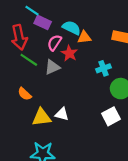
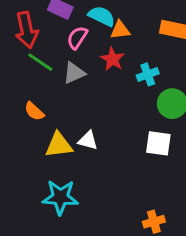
red star: (69, 53) -> (112, 59), moved
white square: (111, 116) -> (158, 143), turned 36

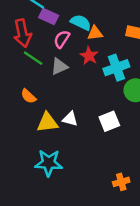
cyan cross: (148, 74) -> (116, 68), size x1.5
white square: (158, 143) -> (109, 121), moved, turned -30

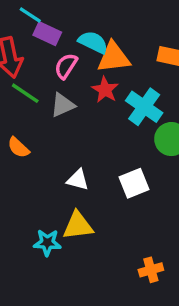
orange triangle: (95, 33) -> (114, 57), size x1.5
cyan cross: (116, 68) -> (144, 107), turned -35
yellow triangle: (47, 122) -> (78, 226), moved
cyan star: (49, 163) -> (47, 243), size x0.7

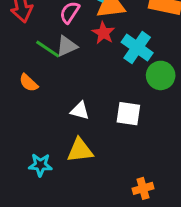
green line: (25, 93) -> (48, 49), moved
white square: (134, 183) -> (128, 114), turned 30
cyan star: (47, 243) -> (40, 165), moved

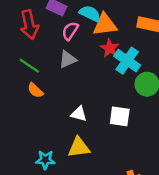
red star: (103, 33) -> (110, 48), moved
green line: (48, 49) -> (29, 66), moved

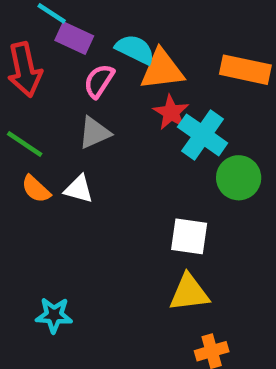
white triangle: (79, 114) -> (79, 189), moved
yellow triangle: (79, 147) -> (189, 293), moved

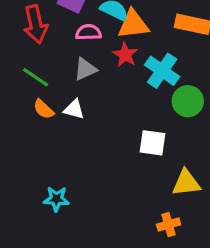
pink semicircle: (99, 81) -> (88, 32), turned 55
red star: (171, 112) -> (125, 55), moved
yellow triangle: (189, 293) -> (186, 183), moved

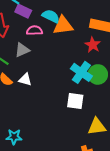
red star: (125, 55) -> (93, 45), moved
gray triangle: (85, 69) -> (22, 50), moved
cyan cross: (162, 71) -> (81, 72), moved

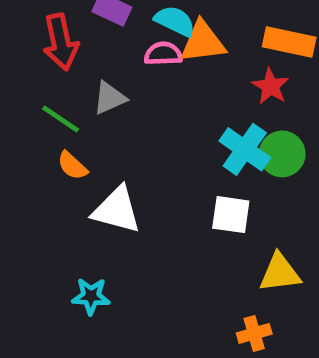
pink semicircle: (34, 31) -> (163, 54), moved
white triangle: (25, 80) -> (117, 210), moved, size x1.6

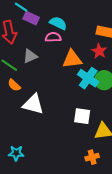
orange triangle: (203, 42) -> (72, 59), moved
white square: (231, 215) -> (82, 116), moved
cyan star: (91, 296) -> (16, 153), moved

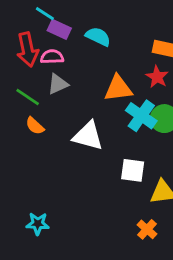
pink semicircle: (53, 37) -> (52, 57), moved
white triangle: (33, 104) -> (88, 136), moved
orange cross: (92, 157) -> (147, 229), turned -32

